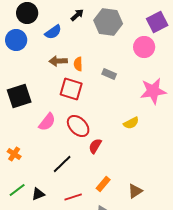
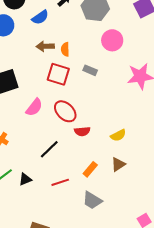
pink circle: (144, 47) -> (112, 40), moved
gray rectangle: (109, 74) -> (90, 70), moved
yellow semicircle: (131, 123) -> (118, 135), moved
red semicircle: (95, 146) -> (82, 131), turned -126
brown triangle: (135, 191) -> (118, 164), moved

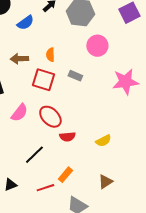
brown arrow: (45, 46) -> (19, 59), moved
brown triangle: (118, 164) -> (105, 182), moved
orange rectangle: (90, 169) -> (65, 175), moved

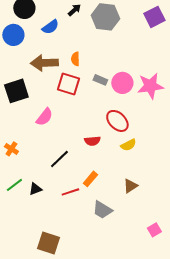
pink circle: (97, 46) -> (122, 83), moved
brown arrow: (19, 59) -> (44, 63), size x1.5
red ellipse: (50, 117) -> (117, 121), moved

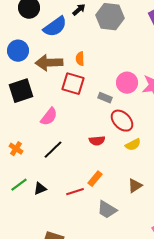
blue semicircle: (50, 27) -> (55, 27), size x1.4
blue circle: (13, 35) -> (18, 51), moved
gray rectangle: (100, 80) -> (105, 98), moved
black line: (59, 159) -> (53, 150), moved

